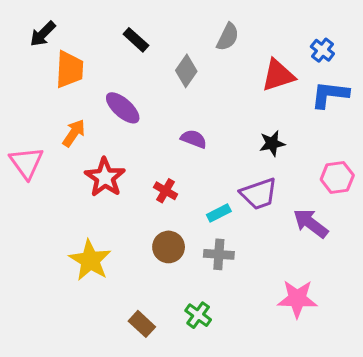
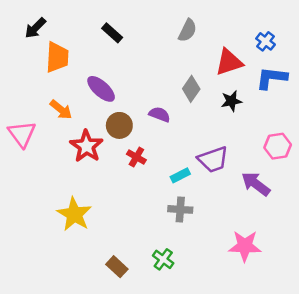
gray diamond: (186, 71) -> (191, 89), moved
orange arrow: (74, 133) -> (61, 110), turned 95
black star: (272, 143) -> (231, 101), moved
brown circle: (169, 247) -> (119, 125), moved

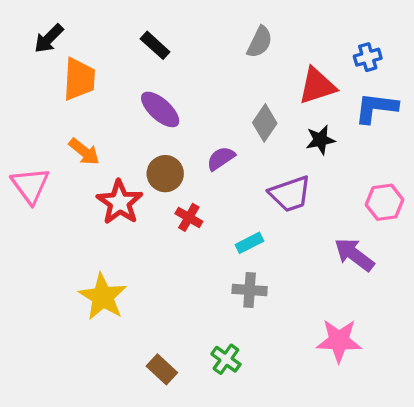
blue cross: (265, 41) -> (368, 57), turned 36
purple ellipse: (101, 89) -> (160, 109), moved
purple semicircle: (160, 114) -> (221, 158), turned -55
purple trapezoid: (213, 160) -> (290, 194), moved

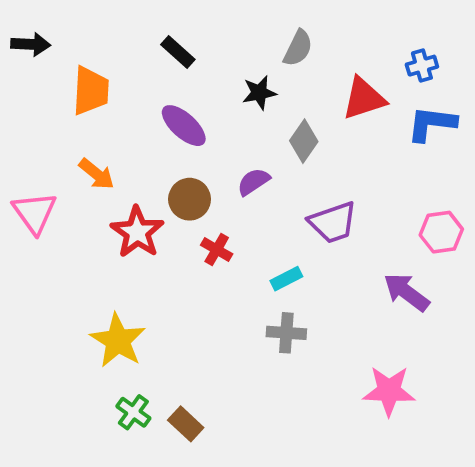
black arrow: (49, 39) -> (31, 44), moved, turned -132
black star: (320, 140) -> (259, 93), moved
green cross: (226, 359) -> (133, 412), moved

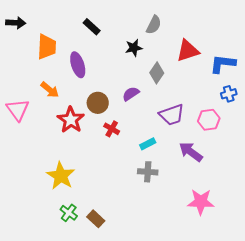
blue cross: (422, 66) -> (229, 94), moved
purple ellipse: (184, 126) -> (78, 65), moved, turned 30
pink hexagon: (441, 232) -> (209, 120), moved
purple arrow: (406, 292) -> (191, 152), moved

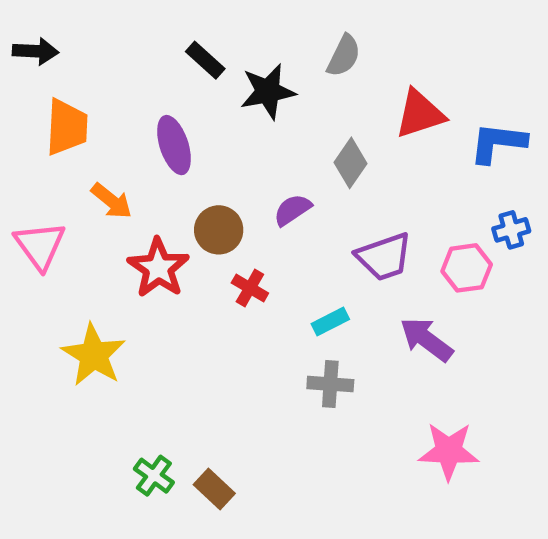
orange trapezoid: (47, 47) -> (67, 127), moved
black star: (134, 48) -> (268, 91), moved, size x1.4
blue cross: (229, 94) -> (511, 230), moved
yellow star: (61, 176) -> (94, 355), moved

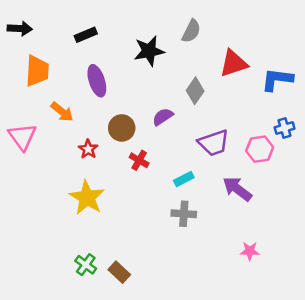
black rectangle: (205, 60) -> (86, 35), moved, turned -65
red star: (158, 268) -> (88, 149), size x0.6
yellow star: (94, 355) -> (87, 198), moved
pink star: (449, 451) -> (250, 251), size x0.6

